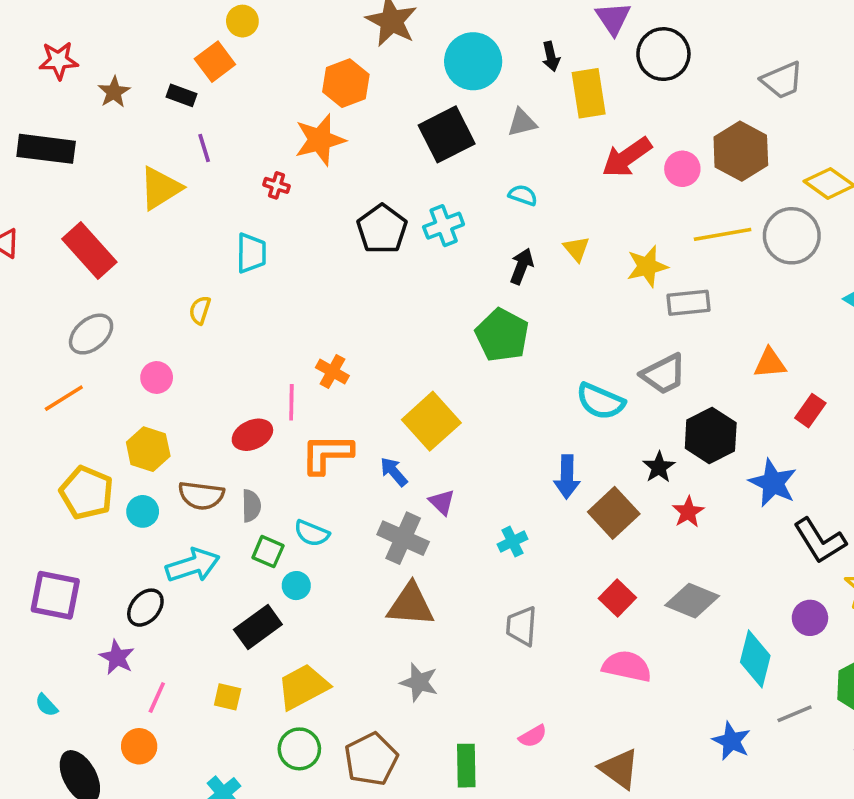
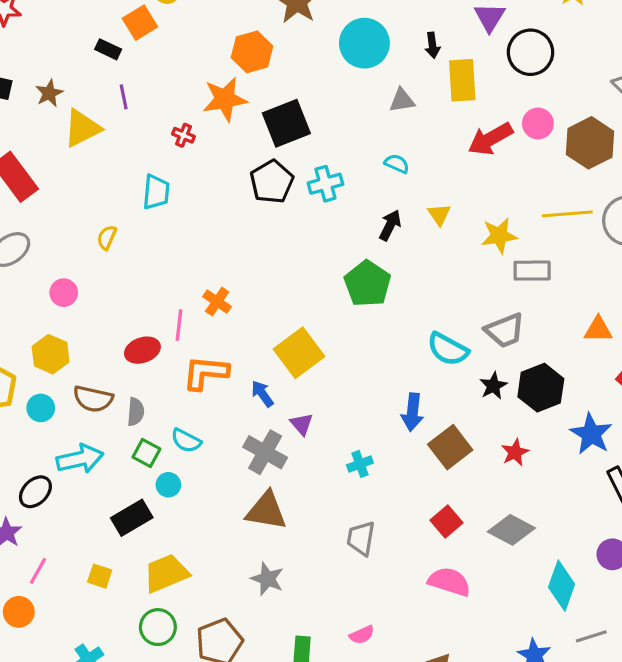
brown star: (114, 92) -> (49, 93), moved
black square: (447, 134) -> (286, 123), moved
pink circle: (682, 169) -> (538, 123), moved
black star: (659, 467) -> (493, 386), moved

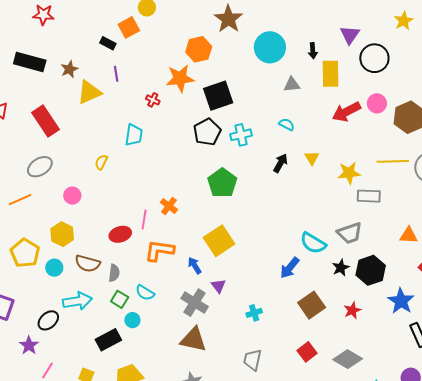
green pentagon: (368, 284) -> (222, 183), moved
blue arrow: (412, 412) -> (290, 268), moved, turned 30

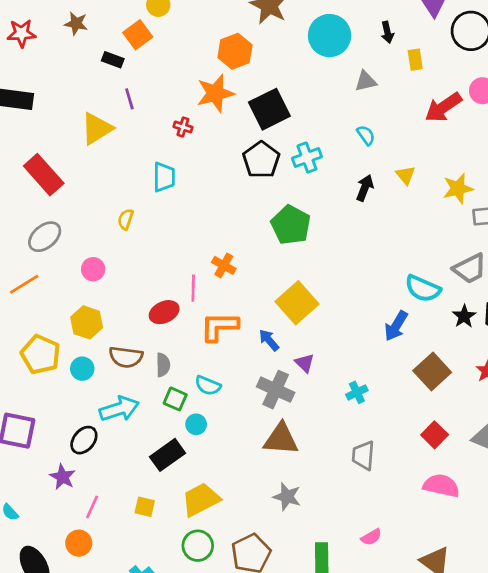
brown star: (69, 69) -> (76, 24), moved, turned -30
yellow rectangle: (331, 74) -> (415, 60), size x0.6
cyan semicircle: (287, 124) -> (366, 135), turned 35

